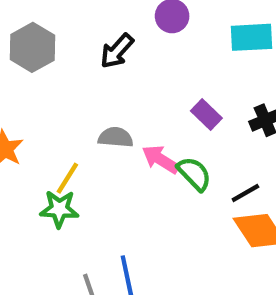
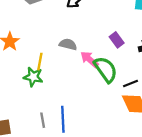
green semicircle: (194, 174) -> (106, 69), size x1.4
yellow line: (67, 178) -> (40, 62), turned -30

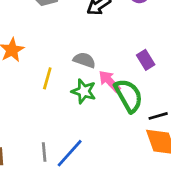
green star: (33, 77) -> (84, 91), moved
blue line: (63, 119) -> (70, 153), turned 40

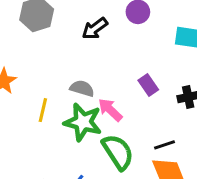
green star: (84, 91) -> (83, 122), size x1.4
green semicircle: (129, 96) -> (118, 152), moved

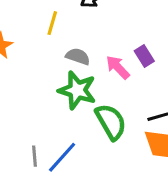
yellow line: (43, 110) -> (52, 23), moved
pink arrow: (110, 110) -> (118, 67), moved

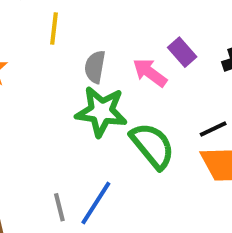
gray semicircle: (78, 56) -> (95, 67), turned -90

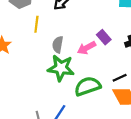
pink arrow: (150, 73) -> (87, 48), turned -66
green semicircle: (152, 146) -> (88, 86), turned -70

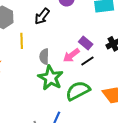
green star: (61, 68) -> (51, 78), turned 30
black line: (120, 78) -> (87, 61), moved

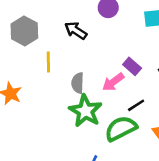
black arrow: (42, 16) -> (76, 30), turned 84
black line: (87, 61) -> (136, 105), moved

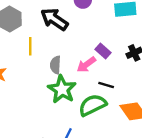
black arrow: (76, 30) -> (54, 19), size x1.4
black line: (136, 105) -> (106, 85), turned 49

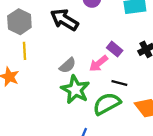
yellow line: (30, 46) -> (25, 51), moved
gray semicircle: (55, 65) -> (68, 65), turned -132

